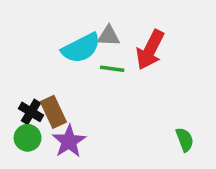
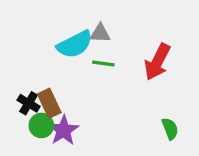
red arrow: (150, 50) -> (157, 62), moved
green circle: (28, 138) -> (41, 126), moved

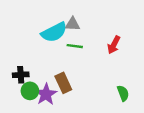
red arrow: (157, 62) -> (114, 45), size x0.7
black cross: (29, 103) -> (21, 75), turned -35
brown rectangle: (49, 103) -> (63, 83), moved

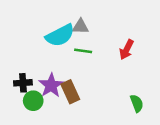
purple star: (46, 94) -> (51, 85), moved

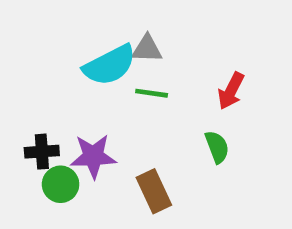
purple star: (51, 85) -> (93, 156), turned 30
brown rectangle: (70, 92) -> (154, 191), moved
green semicircle: (137, 103) -> (217, 147), moved

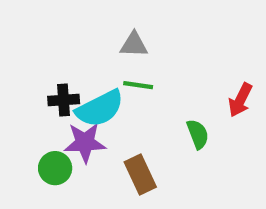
cyan semicircle: (110, 65) -> (100, 109), moved
red arrow: (231, 91) -> (240, 100), moved
black cross: (42, 152) -> (64, 100), moved

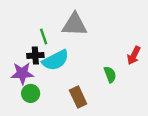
gray triangle: (134, 45) -> (74, 25), size x1.6
green line: (138, 85) -> (44, 37), moved, turned 63
purple star: (85, 143) -> (22, 73), moved

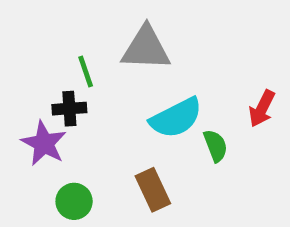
cyan semicircle: (55, 60) -> (176, 118), moved
purple star: (22, 73) -> (44, 143), turned 30
green circle: (31, 93) -> (74, 201), moved

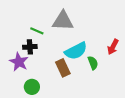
green line: (86, 71) -> (37, 31), turned -48
brown rectangle: (153, 190) -> (63, 68), moved

